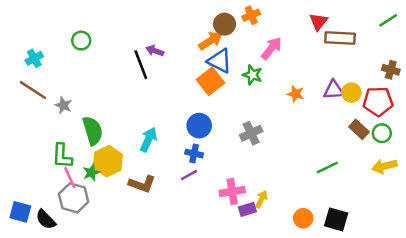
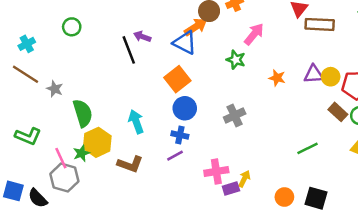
blue triangle: (219, 61) -> (185, 43), moved
orange square: (211, 81) -> (177, 79), moved
cyan arrow: (148, 140) -> (136, 122), turned -45
green L-shape: (62, 156) -> (28, 136), moved, turned -70

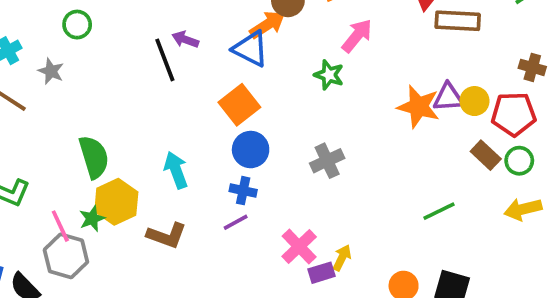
orange star: (277, 78) -> (418, 107), moved, size x1.6
gray star: (55, 89) -> (51, 71), moved
pink cross: (216, 171) -> (299, 247), turned -35

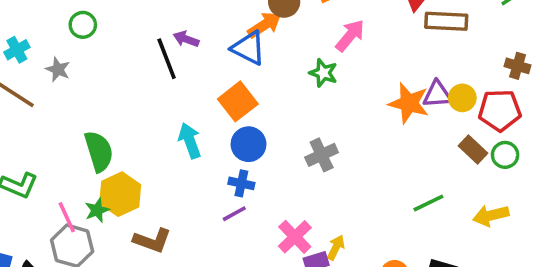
cyan arrow: (176, 170) -> (190, 141), moved
yellow arrow: (523, 209) -> (491, 215), moved
brown L-shape: (167, 235) -> (152, 240), moved

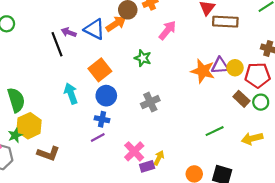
blue triangle: (248, 48) -> (94, 29), moved
green star: (323, 73) -> (143, 58), moved

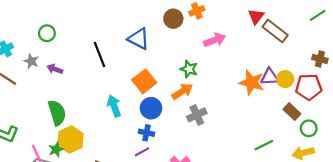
brown rectangle: (225, 22) -> (275, 31), turned 35
orange arrow: (116, 24) -> (182, 91), moved
pink arrow: (167, 30) -> (215, 40), turned 30
purple arrow: (69, 32) -> (55, 69), moved
green circle: (261, 102) -> (309, 128), moved

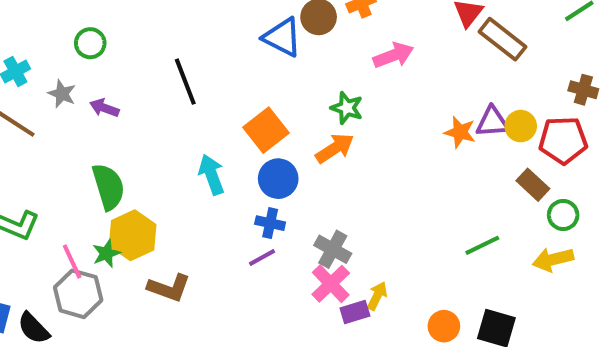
blue triangle: (139, 39) -> (282, 37), moved
orange star: (252, 82) -> (460, 132), size x0.7
gray cross: (197, 115) -> (333, 249), moved, turned -36

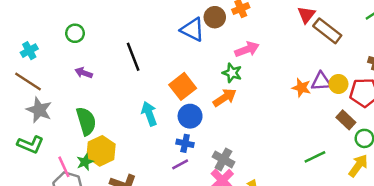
pink arrow: (393, 55) -> (247, 49), moved
gray star: (62, 94) -> (39, 110), moved, size x1.5
yellow arrow: (553, 259) -> (358, 166), turned 140

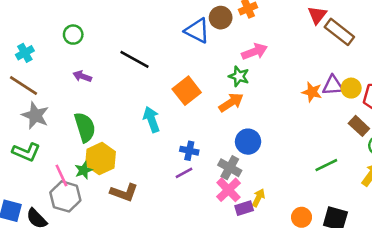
black line: (133, 57) -> (134, 59), turned -40
blue circle: (190, 116) -> (248, 142), moved

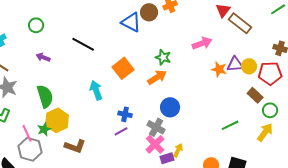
pink arrow: (255, 52) -> (202, 43), moved

